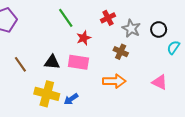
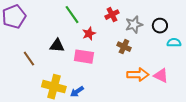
gray star: (131, 28) -> (134, 25), turned 30
cyan semicircle: (173, 47) -> (174, 43), turned 56
black triangle: (52, 62) -> (57, 46), moved
orange arrow: (114, 81) -> (138, 75), moved

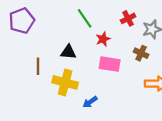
pink rectangle: (84, 57) -> (110, 64), moved
brown line: (29, 59) -> (38, 66), turned 35
yellow cross: (54, 87) -> (65, 82), moved

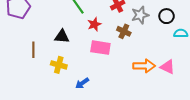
brown cross: (141, 53) -> (124, 31), moved
yellow cross: (65, 82) -> (59, 65), size x0.7

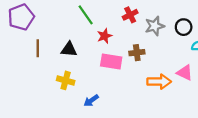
brown cross: (124, 31) -> (137, 53), moved, turned -32
brown line: (33, 50) -> (38, 48), moved
pink triangle: (168, 67) -> (185, 73), moved

